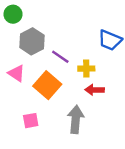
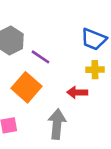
yellow cross: (86, 69) -> (95, 70), moved

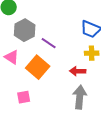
gray arrow: (57, 124) -> (80, 97), moved

